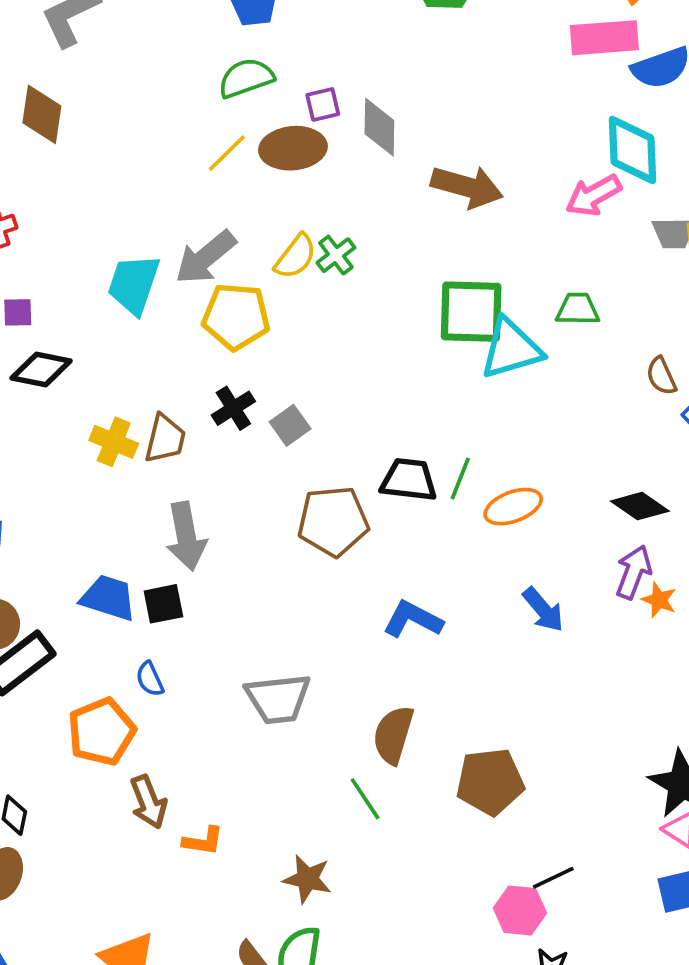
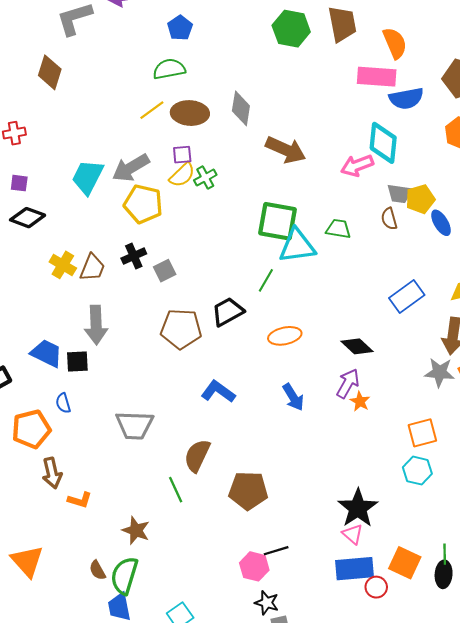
purple square: (323, 104) -> (182, 155), moved
brown semicircle: (661, 376) -> (389, 219), moved
green line: (460, 478) -> (266, 280), moved
black trapezoid: (409, 480) -> (228, 312), turned -44

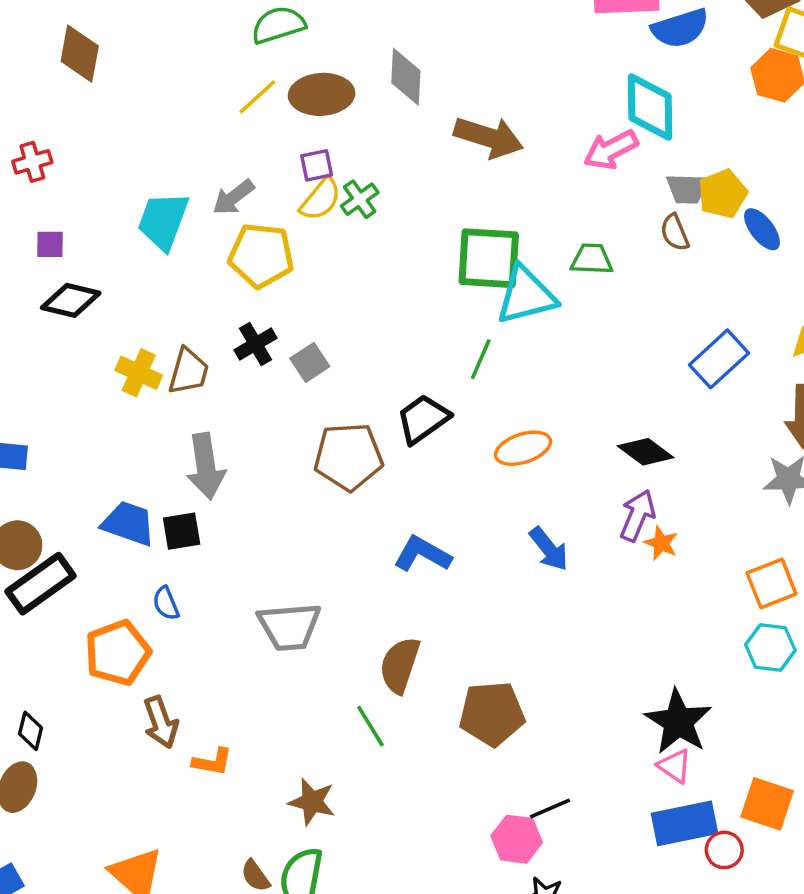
gray arrow: (131, 168) -> (233, 197), size x0.7

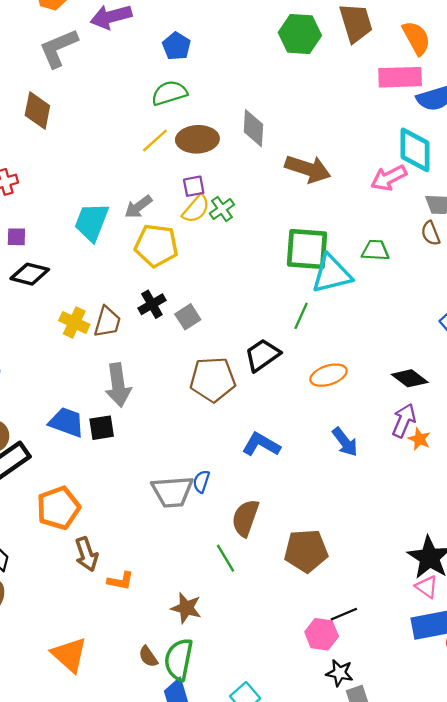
blue semicircle: (166, 603) -> (201, 481), moved, turned 40

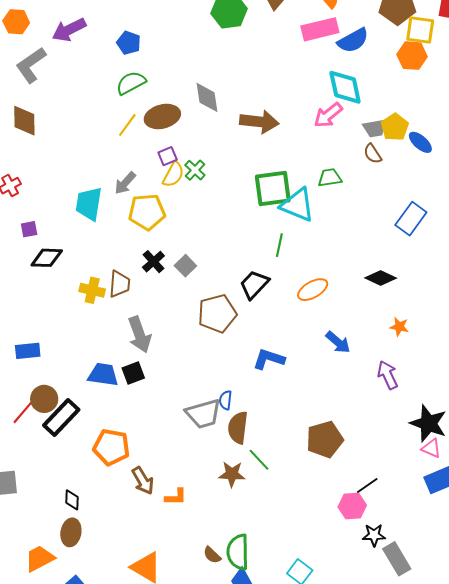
cyan triangle: (332, 274) -> (297, 205), turned 48
purple arrow: (404, 420) -> (388, 375), moved, turned -36
orange pentagon: (58, 508) -> (111, 447), turned -30
brown semicircle: (245, 518) -> (238, 428), moved
brown star: (186, 608) -> (232, 474), moved

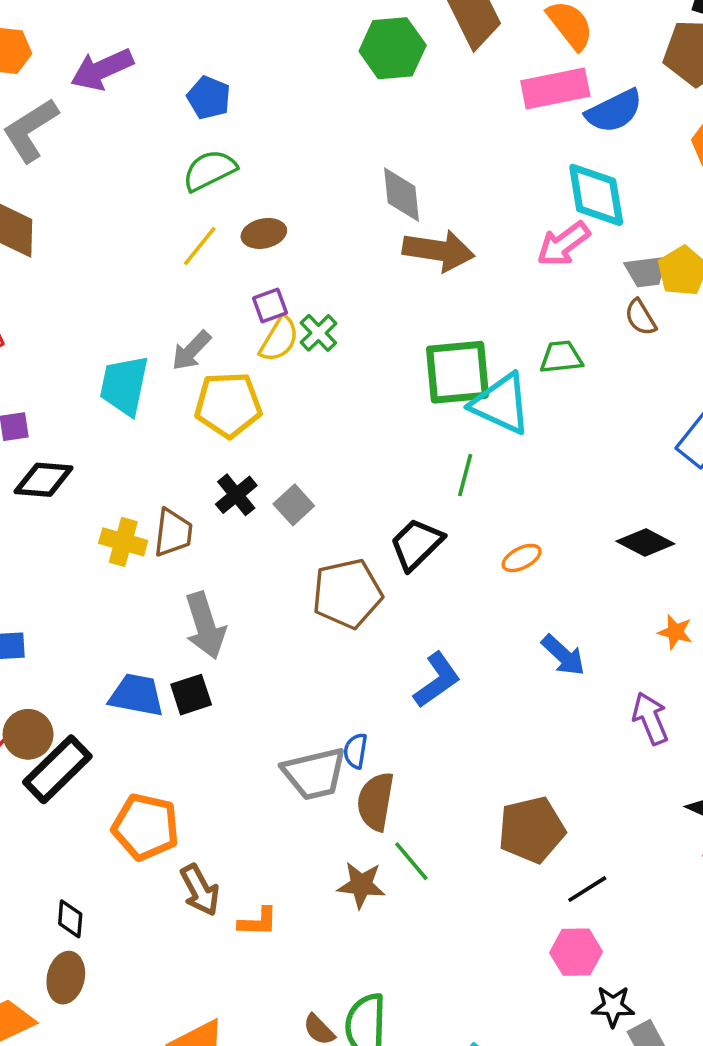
gray diamond: (207, 97) -> (401, 195), moved
brown ellipse: (162, 116) -> (264, 233), size x0.7
orange ellipse: (313, 290) -> (522, 558), size x0.7
blue L-shape: (269, 359) -> (437, 680), turned 124
black line: (367, 485) -> (587, 889), moved

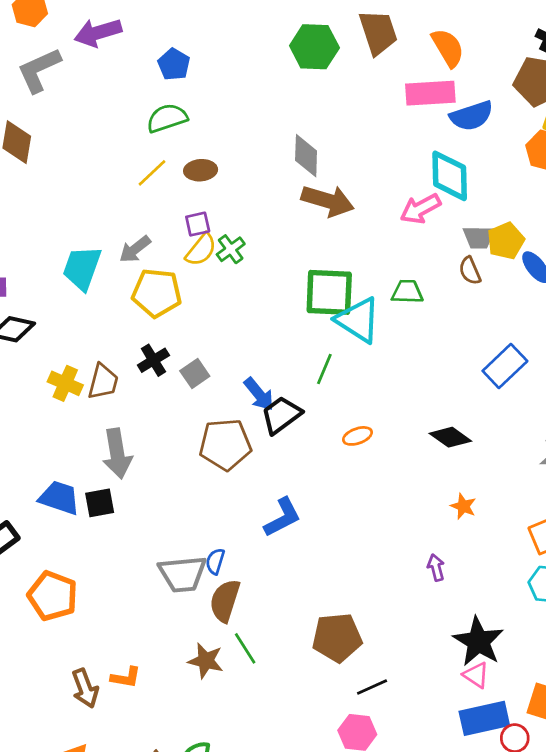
blue arrow: (563, 655) -> (259, 394), moved
purple arrow: (650, 718) -> (436, 567), size x0.7
brown arrow: (200, 890) -> (85, 688), moved

